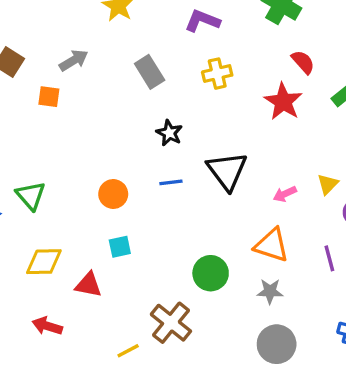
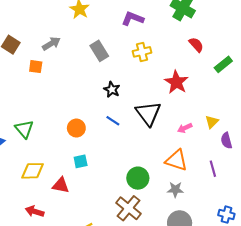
red star: (283, 102) -> (176, 82), moved
blue line: (171, 182) -> (113, 121), turned 40
brown cross: (171, 323) -> (128, 208), moved

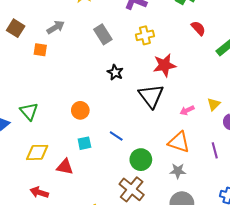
red star: (176, 82) -> (164, 65), moved, turned 30
blue line: (113, 121) -> (116, 136), moved

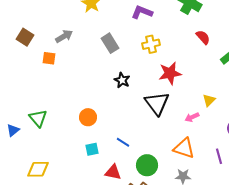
yellow triangle: (214, 104) -> (209, 100), moved
yellow diamond: (37, 152) -> (38, 169), moved
red triangle: (65, 167) -> (113, 172), moved

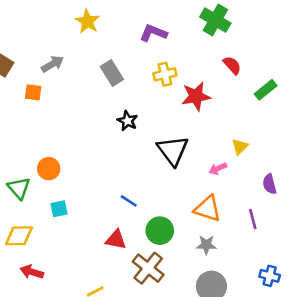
red star: (170, 73) -> (196, 96), moved
orange circle: (88, 117) -> (49, 169), moved
green triangle: (38, 118) -> (19, 188), moved
cyan square: (92, 149) -> (59, 209), moved

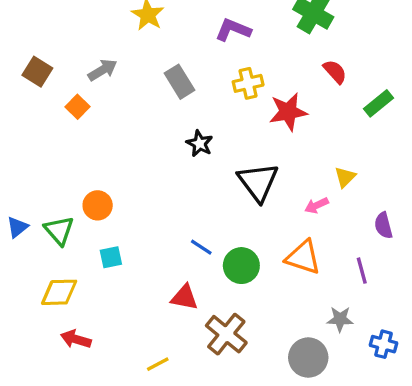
orange square: (33, 92) -> (78, 107), turned 36
green circle: (160, 231) -> (241, 266), moved
gray star: (206, 245) -> (340, 319), moved

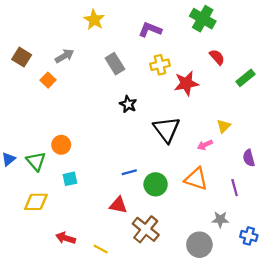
blue line: (201, 247) -> (129, 172), turned -48
red arrow: (76, 339) -> (66, 238), moved
yellow line: (158, 364) -> (101, 249), turned 56

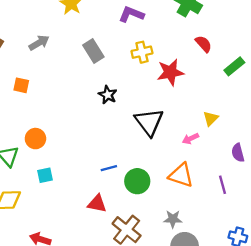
orange square: (48, 80) -> (21, 85), moved, turned -32
gray star: (220, 219) -> (173, 219), moved

